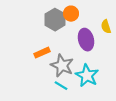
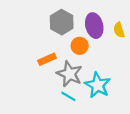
orange circle: (71, 14) -> (80, 46), moved
purple ellipse: (86, 40) -> (94, 26), moved

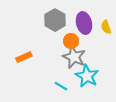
orange rectangle: (47, 59) -> (24, 57), moved
gray star: (69, 74) -> (74, 57), moved

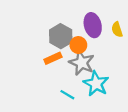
gray hexagon: (55, 20) -> (61, 36), moved
orange rectangle: (24, 57) -> (53, 58), moved

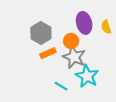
gray hexagon: (61, 36) -> (41, 33), moved

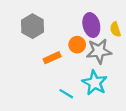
gray hexagon: (41, 33) -> (32, 26), moved
gray star: (74, 57) -> (99, 51), moved, turned -30

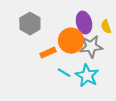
orange circle: (77, 45) -> (71, 41), size x1.6
cyan line: (66, 94) -> (64, 73), moved

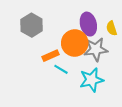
cyan line: (64, 73) -> (61, 69), moved
cyan star: (87, 76) -> (92, 80), turned 30

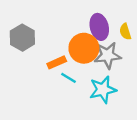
gray hexagon: (32, 25) -> (22, 38), moved

